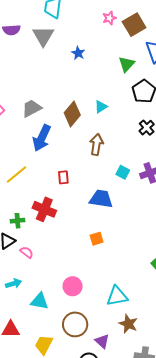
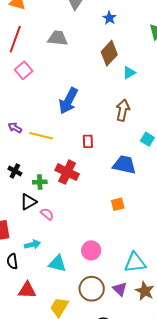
gray trapezoid: (32, 108) -> (58, 38), moved, turned 30
brown diamond: (72, 114) -> (109, 53), moved
yellow line: (16, 175) -> (41, 136), turned 50
purple triangle: (102, 341) -> (120, 289), moved

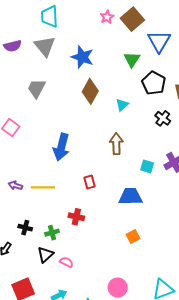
blue star: (109, 18) -> (82, 57), size x1.6
gray trapezoid: (58, 38) -> (37, 88), turned -55
cyan triangle: (129, 73) -> (122, 105), moved
red cross: (67, 172) -> (76, 217), size x0.7

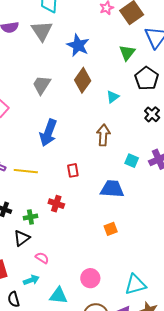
gray trapezoid: (37, 88) -> (42, 85), moved
pink semicircle: (66, 262) -> (42, 258), moved

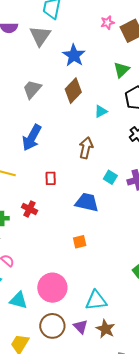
pink circle: (90, 278) -> (52, 288), size x1.5

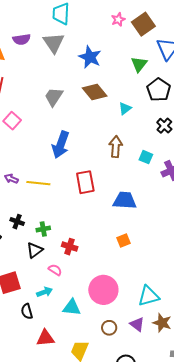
brown diamond: (73, 91) -> (95, 92), turned -75
cyan square: (110, 177) -> (146, 157), moved
red rectangle: (51, 178) -> (85, 182), size x1.6
red cross: (29, 209) -> (70, 247), moved
brown circle: (52, 326) -> (109, 328), size x0.6

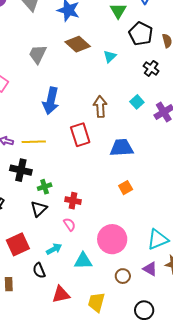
brown arrow: (116, 147) -> (100, 106), moved
cyan square: (146, 157) -> (137, 102), turned 32
black cross: (17, 222) -> (21, 170), moved, size x1.5
pink semicircle: (55, 270) -> (69, 224), moved, turned 32

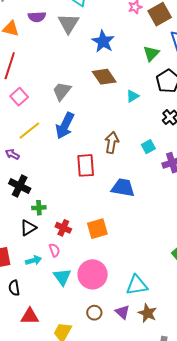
gray trapezoid: (38, 54) -> (62, 91), moved
yellow line: (34, 142) -> (29, 131), moved, turned -50
orange square: (126, 188) -> (97, 229), moved, size x1.5
cyan arrow: (54, 249) -> (33, 260), moved
cyan triangle: (83, 261) -> (62, 277), moved, turned 42

